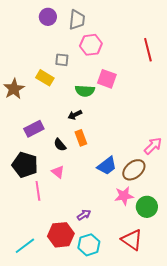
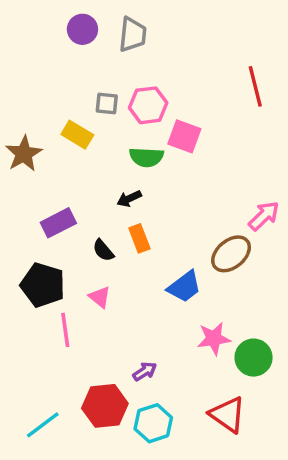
pink hexagon: (91, 45) -> (148, 105), moved
pink arrow: (153, 146) -> (264, 216), moved
brown ellipse: (134, 170) -> (231, 254), moved

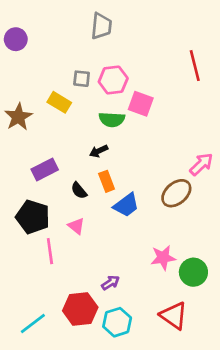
purple circle: (82, 29) -> (16, 39), moved
blue trapezoid: (184, 287) -> (126, 205), moved

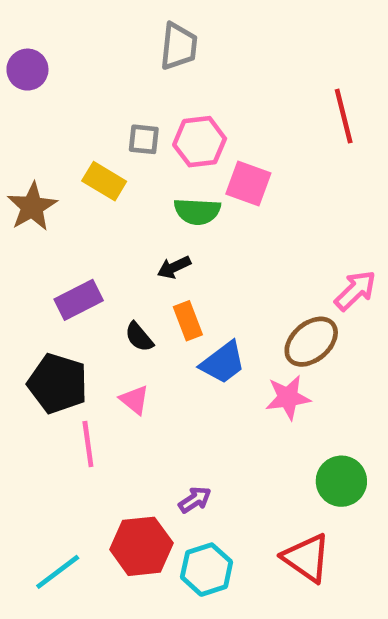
pink star: (163, 258) -> (288, 397), moved

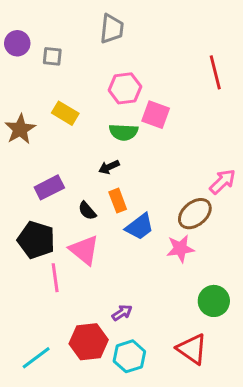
gray square: (144, 139) -> (52, 56), moved
pink triangle: (134, 400) -> (84, 250), size x1.6

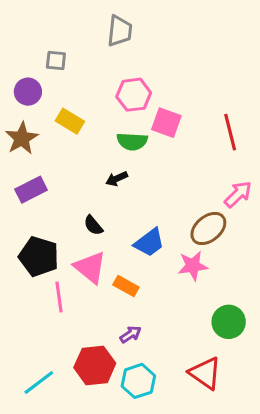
purple circle: (17, 43) -> (28, 92), moved
red line: (215, 72) -> (230, 132), moved
purple rectangle: (49, 187) -> (31, 190), moved
orange rectangle: (118, 201) -> (126, 286), moved, turned -40

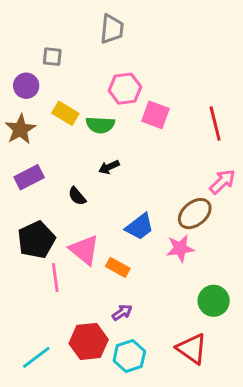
green semicircle: (132, 141) -> (100, 125), moved
black semicircle: (93, 225) -> (77, 196), moved
black pentagon: (39, 257) -> (36, 240), turned 30

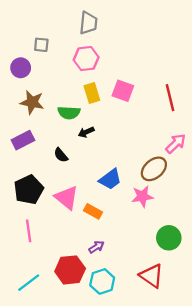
pink hexagon: (125, 89) -> (86, 59), moved
yellow rectangle: (65, 113) -> (92, 93), moved, turned 42
green semicircle: (100, 125) -> (69, 113), moved
brown star: (20, 129) -> (32, 102), moved, turned -30
pink line: (55, 278) -> (29, 231), moved

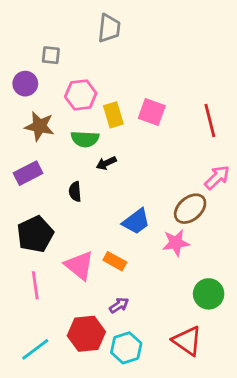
pink hexagon: (86, 59) -> (81, 95), moved
black semicircle: (61, 155) -> (75, 192), turned 35
pink triangle: (67, 198) -> (79, 265), moved

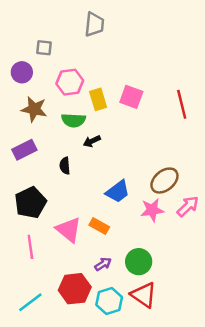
pink arrow: (217, 177) -> (188, 206), moved
green circle: (209, 294) -> (139, 262), moved
red triangle: (187, 341) -> (144, 295), moved

